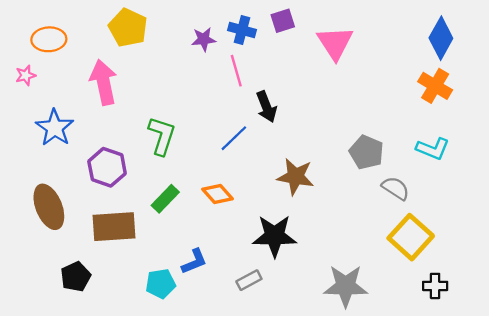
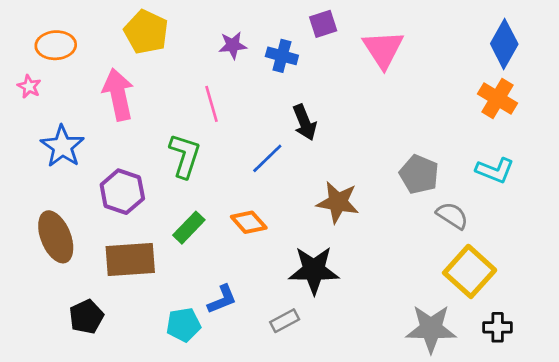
blue cross: (242, 30) -> (282, 56), moved
pink line: (236, 71) -> (211, 104), moved
pink star: (26, 75) -> (29, 86), turned -30
gray star: (346, 286) -> (431, 329), moved

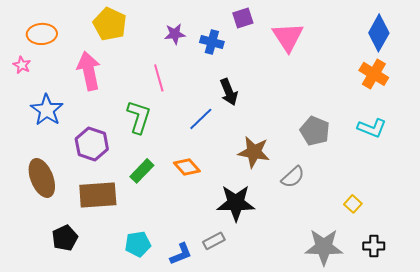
gray semicircle: (452, 216) -> (293, 177), moved, turned 105
yellow square: (470, 271) -> (353, 204), size x0.5
blue L-shape: (222, 299) -> (181, 254), moved

